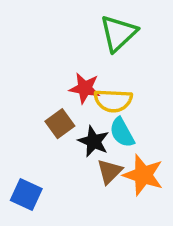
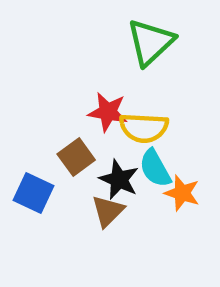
brown triangle: (110, 171) -> (108, 211), moved
orange star: (143, 175) -> (182, 193), moved, size x0.7
blue square: (26, 195) -> (33, 193), moved

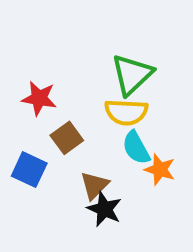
green triangle: (151, 42) -> (132, 75), moved
red star: (108, 112) -> (39, 98), moved
black star: (119, 180) -> (104, 209), moved

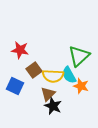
green triangle: (132, 75) -> (79, 56), moved
yellow semicircle: (126, 112) -> (53, 76), moved

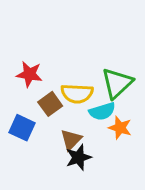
cyan semicircle: (69, 75) -> (102, 111), turned -78
yellow semicircle: (53, 76) -> (77, 94), moved
black star: (53, 106) -> (78, 157), turned 30

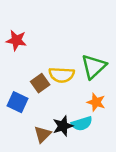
red star: (29, 74) -> (16, 40), moved
cyan semicircle: (102, 111) -> (82, 124), moved
brown triangle: (71, 140) -> (43, 134), moved

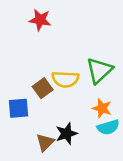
red star: (16, 40) -> (40, 20), moved
blue square: (18, 102) -> (19, 108), turned -30
cyan semicircle: (82, 124) -> (108, 127), moved

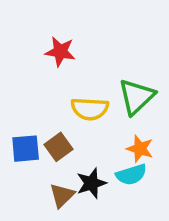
red star: (40, 20) -> (60, 52), moved
brown square: (43, 88) -> (59, 147), moved
cyan semicircle: (108, 127) -> (131, 175), moved

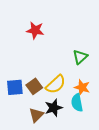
green triangle: (136, 97) -> (80, 57), size x0.7
yellow semicircle: (90, 109) -> (56, 84), moved, turned -45
cyan semicircle: (131, 175) -> (77, 103), turned 96

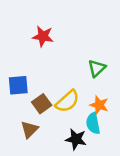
blue square: (15, 87) -> (18, 85), moved
black star: (54, 108) -> (76, 139), moved, turned 30
brown triangle: (36, 115) -> (29, 129), moved

